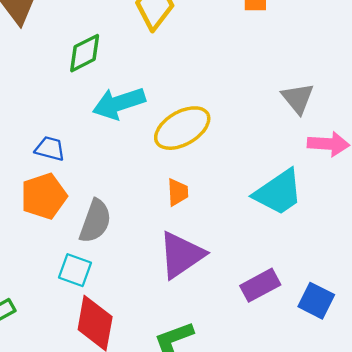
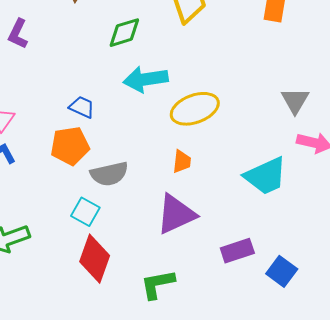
gray semicircle: (95, 221) -> (109, 174), turned 48

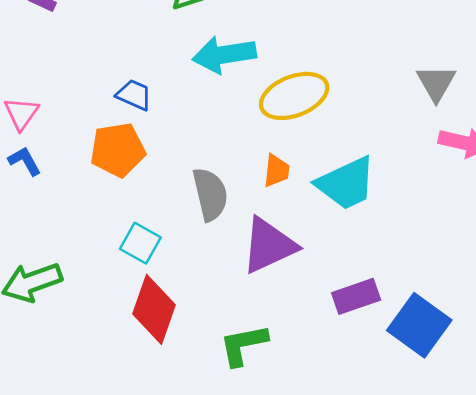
gray semicircle: (109, 174) -> (210, 194), moved, turned -90
cyan trapezoid: (266, 176) -> (346, 183), moved
blue square: (282, 271) -> (419, 325), size x1.4

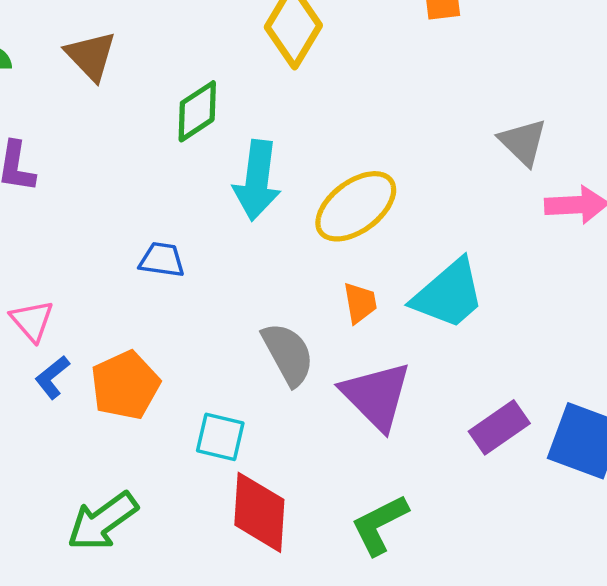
cyan arrow: (224, 55) -> (257, 180), turned -58
orange pentagon: (118, 150) -> (125, 385), moved
blue L-shape: (25, 161) -> (52, 377), turned -84
purple triangle: (269, 245) -> (376, 396), turned -34

